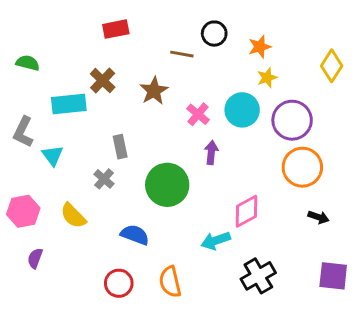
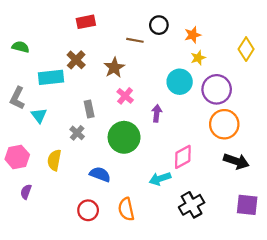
pink cross: (198, 114) -> (125, 96), moved
yellow semicircle: (73, 216) -> (54, 160), turned 54
black arrow: (319, 217) -> (236, 161), size x1.6

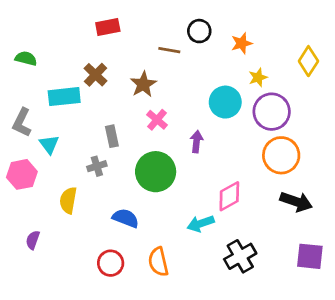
yellow star: (198, 58) -> (258, 77), moved
gray cross: (77, 133) -> (97, 166), turned 32
pink hexagon: (17, 157) -> (22, 174), moved

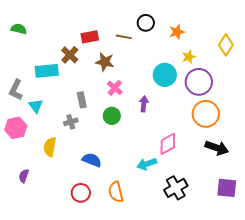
red rectangle: (108, 27) -> (90, 37), moved
green semicircle: (26, 58) -> (19, 29), moved
brown star: (143, 84) -> (105, 62), turned -30
green circle: (156, 172) -> (112, 116), moved, size x0.6

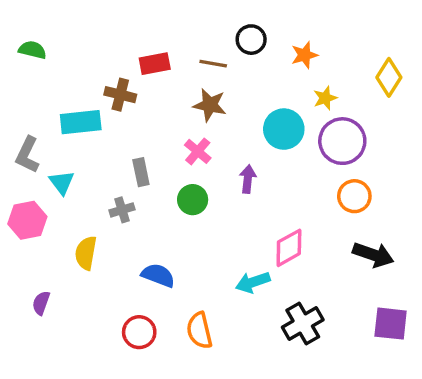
brown cross: (70, 55) -> (120, 95), turned -30
brown star: (105, 62) -> (210, 105), moved
orange circle: (206, 114) -> (354, 196), size x0.7

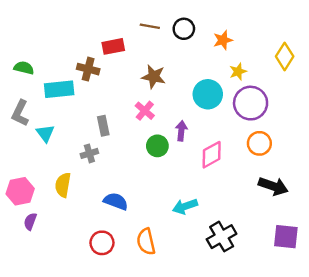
green semicircle: (32, 50) -> (24, 68), moved
brown line: (213, 64) -> (150, 26), moved
green circle: (193, 200) -> (157, 146), moved
pink hexagon: (27, 220) -> (20, 191), moved
pink diamond: (289, 248) -> (212, 155), moved

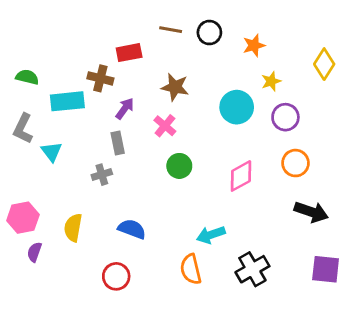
purple circle: (251, 103) -> (285, 117), size x0.7
purple arrow: (181, 131) -> (125, 109), moved, turned 30
yellow semicircle: (63, 185) -> (73, 228), moved
orange semicircle: (146, 242) -> (191, 269), moved

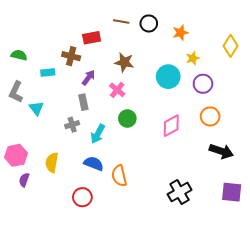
cyan rectangle: (67, 101) -> (48, 73), size x0.6
cyan arrow: (211, 235) -> (98, 134), moved, turned -42
orange semicircle: (191, 269) -> (119, 176), moved

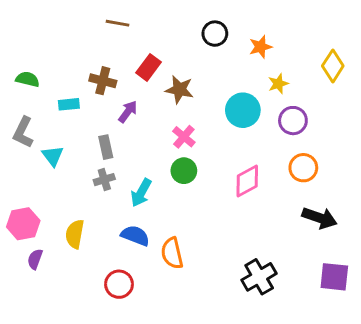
brown line: (121, 21) -> (118, 23), moved
red rectangle: (92, 38) -> (148, 67), moved, turned -42
pink cross: (117, 90) -> (184, 137), moved
gray rectangle: (83, 102) -> (106, 147), moved

